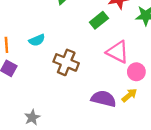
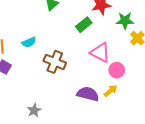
gray star: (32, 117) -> (34, 110), moved

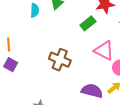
cyan semicircle: (29, 42) -> (35, 10), moved, turned -64

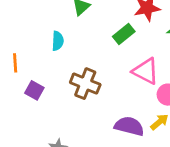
cyan semicircle: (35, 10) -> (58, 41), moved
purple square: (11, 65) -> (34, 90), moved

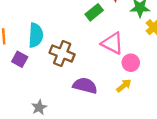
cyan semicircle: (58, 41) -> (36, 35), moved, size x1.5
purple semicircle: (129, 126) -> (85, 86), moved

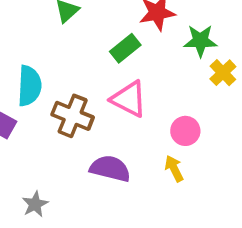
pink triangle: (112, 43) -> (129, 99), moved
yellow arrow: (124, 86) -> (174, 169), turned -77

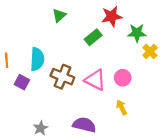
pink triangle: (129, 99) -> (95, 80), moved
pink circle: (185, 131) -> (123, 78), moved
purple semicircle: (110, 169) -> (84, 125), moved

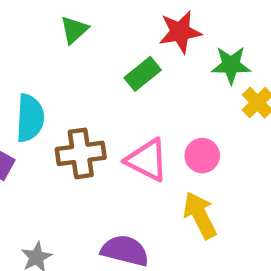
brown cross: (62, 77) -> (81, 153), turned -30
yellow arrow: (122, 107) -> (200, 215), size x1.5

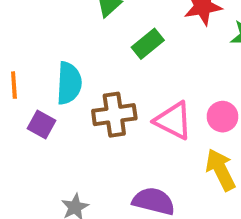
green rectangle: (143, 74) -> (148, 44), moved

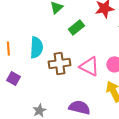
purple square: (41, 124) -> (13, 78), moved

